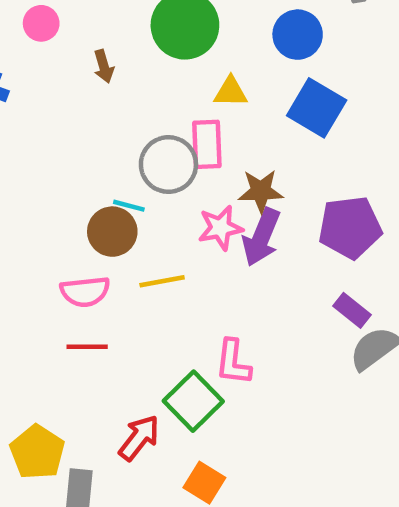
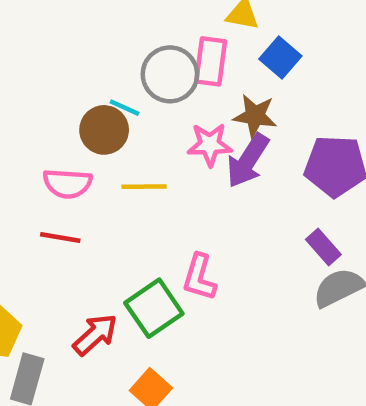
blue square: (317, 108) -> (280, 58), moved, size x0.7

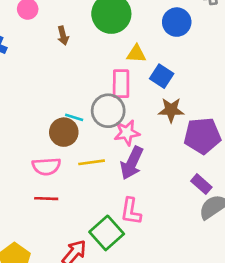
gray circle: (170, 74) -> (108, 111), moved
brown star: (255, 116) -> (171, 110), moved
purple arrow: (248, 161) -> (132, 163), moved

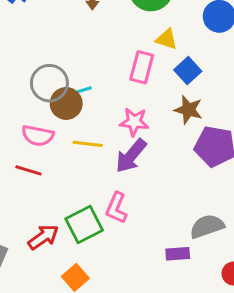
gray circle: (108, 111) -> (49, 83), moved
cyan line: (74, 117) -> (81, 91), turned -48
purple rectangle: (201, 184) -> (178, 254), moved, turned -60

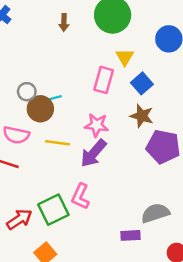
yellow triangle: (167, 39) -> (125, 57), turned 42
gray circle: (49, 83) -> (27, 92), size x0.6

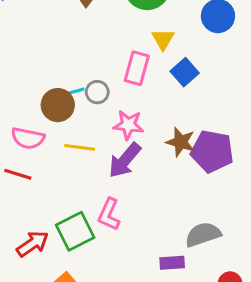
gray circle: (27, 92) -> (97, 92), moved
brown star: (142, 116) -> (181, 142), moved

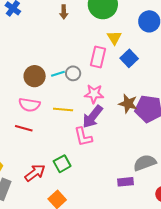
brown circle: (58, 105) -> (35, 76), moved
pink L-shape: (109, 214) -> (83, 137), moved, turned -35
green square: (75, 231) -> (62, 164), size x0.7

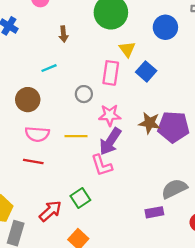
brown arrow: (64, 12) -> (64, 34), moved
cyan line: (58, 74) -> (49, 68), moved
brown circle: (35, 76) -> (28, 100), moved

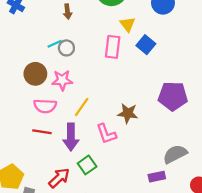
gray circle: (84, 94) -> (66, 48), moved
pink star: (110, 115) -> (62, 80), moved
brown star: (150, 123) -> (128, 113), moved
yellow line: (76, 136) -> (82, 107), turned -54
purple arrow: (110, 141) -> (71, 137), moved, turned -32

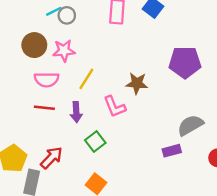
purple arrow: (71, 137) -> (76, 112), size x0.7
red arrow: (59, 178) -> (52, 158), moved

